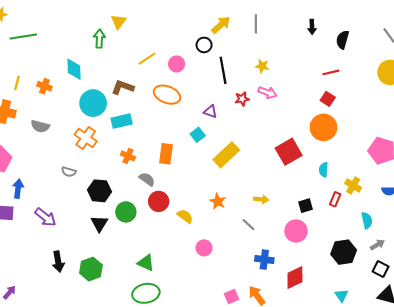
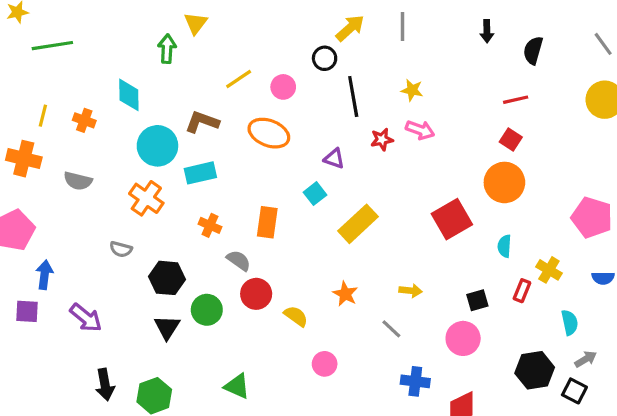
black square: (381, 269) -> (574, 391), moved

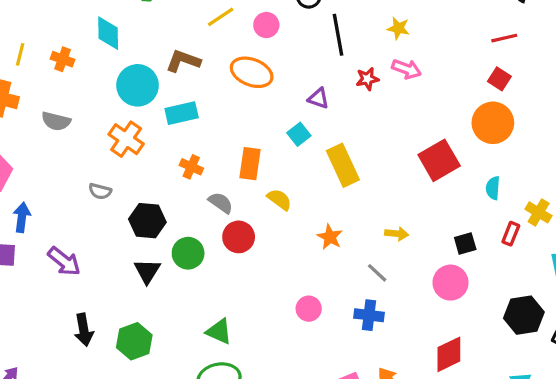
yellow rectangle: (358, 224) -> (343, 165), turned -72
yellow semicircle: (296, 316) -> (279, 199), moved
blue cross: (415, 381) -> (369, 315), moved

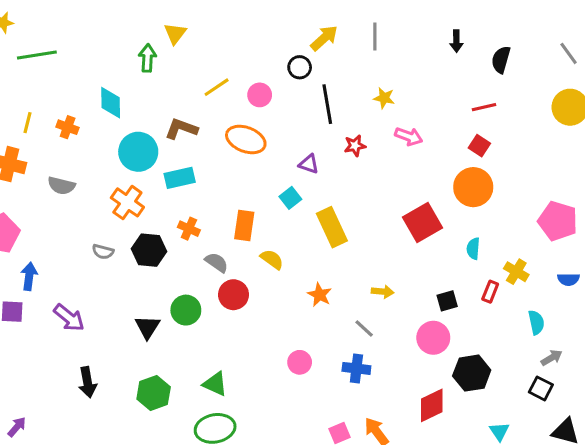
pink arrow: (406, 69) -> (409, 136), moved
black hexagon: (147, 221) -> (149, 250), moved
black hexagon: (524, 315) -> (472, 373), moved
green hexagon: (134, 341) -> (154, 393), moved

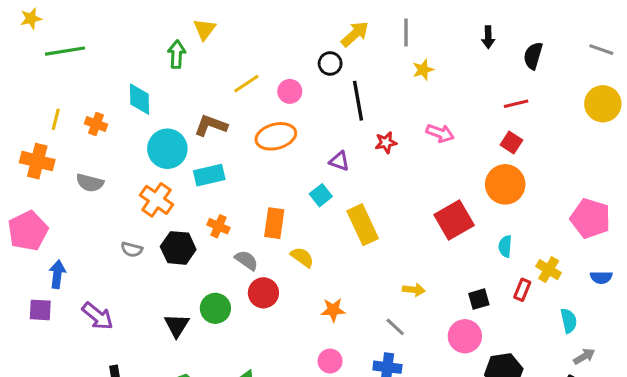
gray line: (569, 53) -> (601, 50), turned -35
yellow star: (384, 98) -> (423, 70), moved, turned -30
orange ellipse: (246, 139) -> (276, 136), turned -36
orange star: (320, 295) -> (333, 310), moved, turned -30

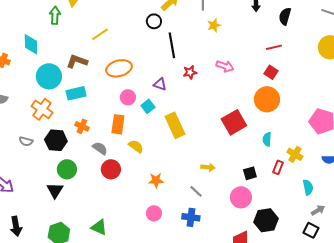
pink circle: (290, 91) -> (128, 97), moved
green circle: (215, 308) -> (67, 169), moved

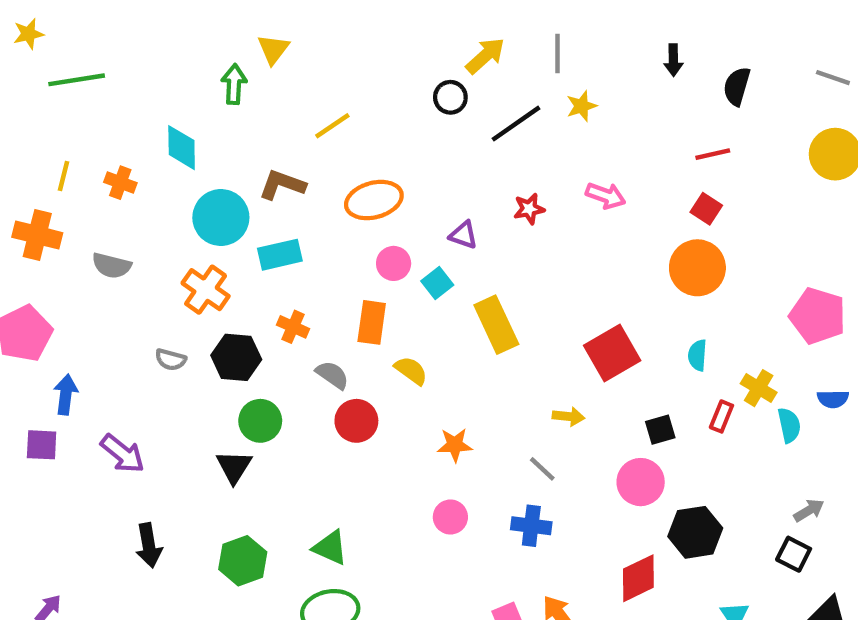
black line: (172, 45) -> (516, 124), moved, turned 65
red square: (234, 122) -> (612, 353), moved
cyan semicircle: (308, 187) -> (789, 425), moved

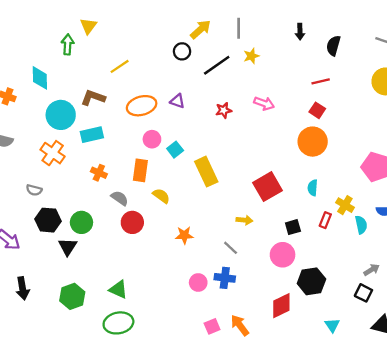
purple triangle: (464, 235) -> (177, 101), moved
black hexagon: (236, 357) -> (48, 220), moved
pink circle: (450, 517) -> (198, 283), moved

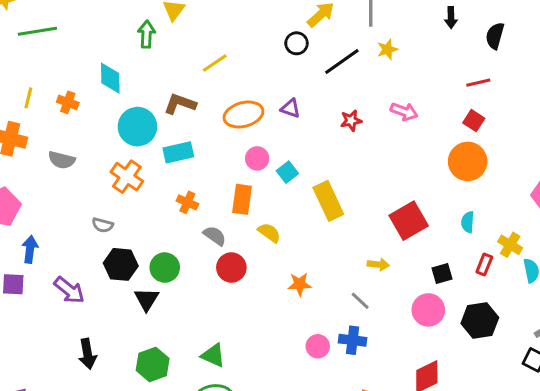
black hexagon: (311, 281) -> (480, 321), moved

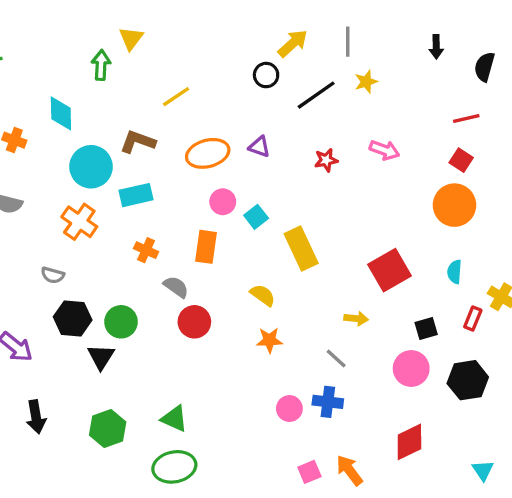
yellow semicircle: (269, 233) -> (263, 295), moved

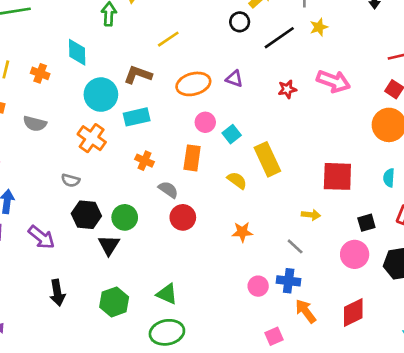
pink arrow: (384, 150) -> (333, 81), size x1.4
red square: (389, 270) -> (337, 176), turned 32
yellow semicircle: (263, 295) -> (237, 180), moved
orange arrow: (349, 470) -> (306, 311), moved

